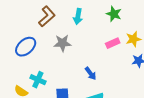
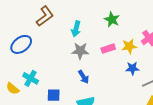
cyan arrow: (78, 16) -> (76, 29), moved
gray star: (62, 43) -> (80, 51), moved

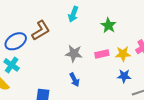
brown L-shape: (45, 16) -> (41, 30), moved
cyan arrow: (76, 29) -> (73, 14), moved
cyan cross: (31, 78) -> (12, 65), moved

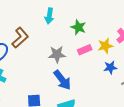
green star: (108, 25) -> (78, 27), moved
blue arrow: (75, 80) -> (62, 80), size x1.5

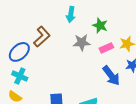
gray star: (57, 54) -> (82, 42), moved
blue arrow: (62, 80) -> (111, 76), moved

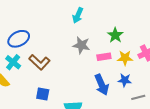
green star: (100, 26) -> (115, 35), moved
brown L-shape: (42, 37) -> (39, 62), moved, turned 70

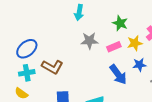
cyan cross: (13, 62) -> (27, 73), turned -35

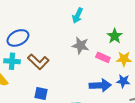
pink rectangle: (114, 47) -> (103, 57), turned 32
blue arrow: (118, 75) -> (100, 85), turned -70

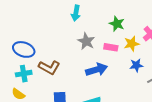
blue ellipse: (18, 38) -> (24, 49), turned 60
gray star: (81, 45) -> (86, 41), turned 30
blue arrow: (100, 85) -> (97, 70), moved

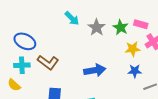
cyan arrow: (76, 13) -> (72, 18), moved, turned -63
gray star: (86, 41) -> (97, 27), moved
pink rectangle: (111, 47) -> (141, 24), moved

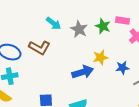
yellow star: (133, 49) -> (101, 57), moved
brown L-shape: (48, 62) -> (39, 48), moved

